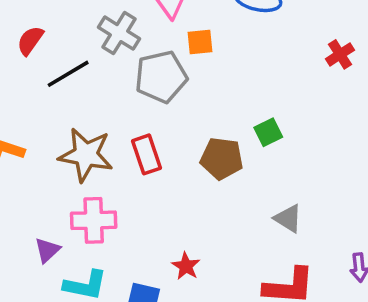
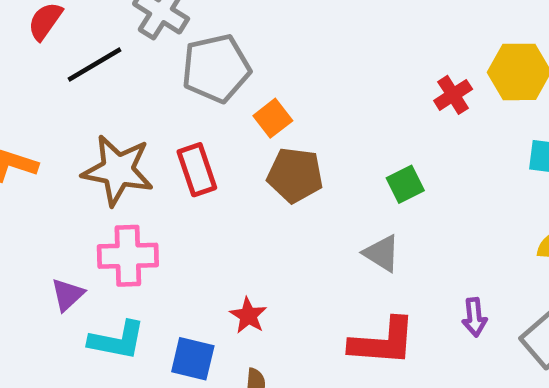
orange square: (200, 42) -> (273, 118), moved, turned -32
red cross: (340, 54) -> (453, 95), moved
green square: (268, 132) -> (405, 184), moved

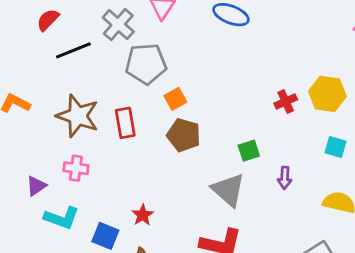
gray triangle: (382, 253) -> (228, 190), size x1.5
pink cross: (128, 256) -> (76, 168), size x0.7
purple arrow: (474, 317) -> (285, 178), moved

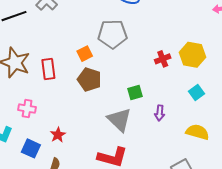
gray pentagon: (146, 64) -> (112, 34), moved
cyan square: (335, 147) -> (197, 93), turned 35
pink cross: (76, 168) -> (27, 109), moved

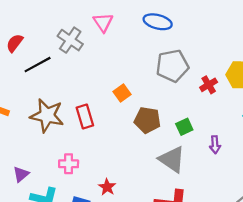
gray pentagon: (112, 34) -> (172, 66), moved
brown pentagon: (89, 79) -> (147, 120), moved

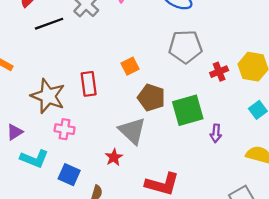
brown star: (47, 115) -> (48, 96), moved
green square: (184, 127) -> (188, 110), size x1.8
gray triangle: (172, 159) -> (132, 131), moved
red star: (107, 187) -> (114, 157), moved

